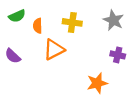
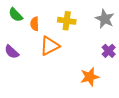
green semicircle: (17, 16) -> (16, 15), turned 70
purple cross: (118, 55) -> (109, 51), turned 32

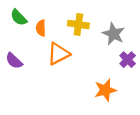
gray star: (105, 19) -> (114, 34), moved

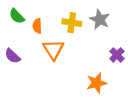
gray star: (114, 34) -> (100, 19), moved
orange triangle: (58, 54) -> (53, 50), turned -35

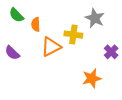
yellow cross: (72, 23) -> (73, 35), moved
orange triangle: (53, 50) -> (51, 47), turned 35

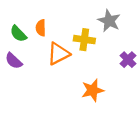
green semicircle: (16, 15) -> (18, 34), moved
orange star: (92, 78) -> (93, 90), moved

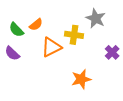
orange semicircle: (41, 28) -> (36, 25), turned -128

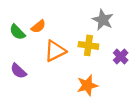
yellow cross: (74, 35) -> (88, 45), moved
purple semicircle: (12, 53) -> (18, 71), moved

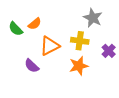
purple semicircle: (18, 71) -> (32, 66), moved
orange star: (87, 85) -> (79, 66), moved

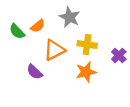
gray star: (93, 18) -> (70, 17), moved

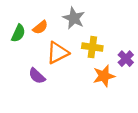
green semicircle: (17, 31) -> (18, 33), turned -112
orange star: (86, 72) -> (104, 76), moved

